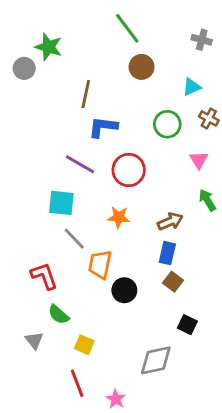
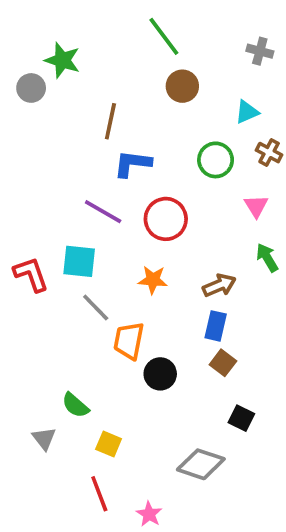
red L-shape: (44, 276) -> (31, 274), moved
gray diamond: (156, 360) -> (201, 464), turned 30

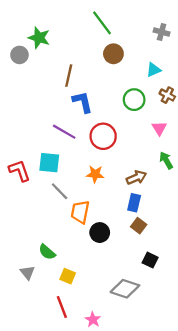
blue L-shape: (133, 164) -> (83, 102), turned 70

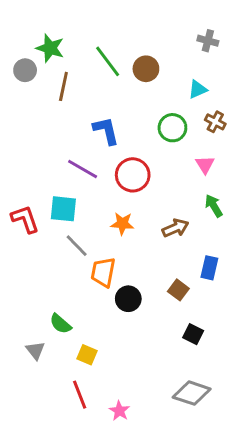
green line: (102, 23) -> (108, 61), moved
brown line: (69, 76) -> (63, 86), moved
blue rectangle: (134, 203) -> (209, 268), moved
gray diamond: (125, 289) -> (192, 393), moved

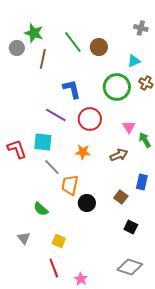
green circle: (172, 128) -> (117, 87), size x1.4
pink triangle: (205, 165) -> (129, 127), moved
green semicircle: (60, 324) -> (41, 209), moved

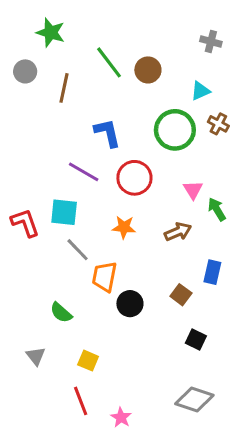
green star: (34, 33) -> (51, 33), moved

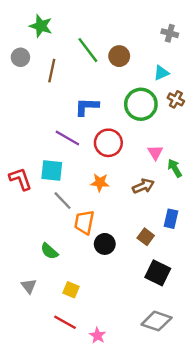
blue L-shape: (108, 133) -> (87, 107), turned -75
black square: (196, 340) -> (158, 273), size x1.5
red line: (81, 401) -> (65, 322), turned -40

